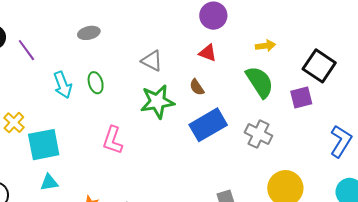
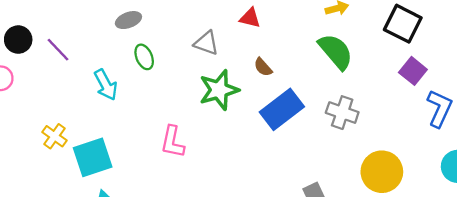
red triangle: (208, 53) -> (250, 18), moved
green ellipse: (96, 83) -> (144, 57), moved
purple square: (301, 98) -> (413, 71), moved, turned -30

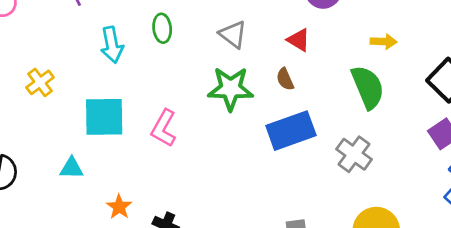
red triangle: (250, 18) -> (299, 40), moved
cyan square: (93, 157) -> (104, 117), moved

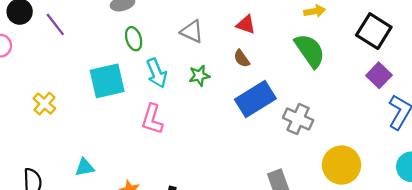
cyan arrow: (112, 45) -> (157, 73), moved
green star: (231, 89) -> (199, 76), size x0.6
cyan square: (104, 117) -> (107, 81), moved
gray cross: (354, 154) -> (298, 119), moved

